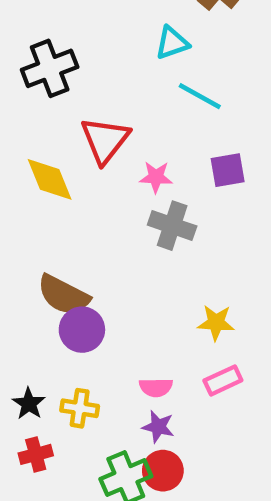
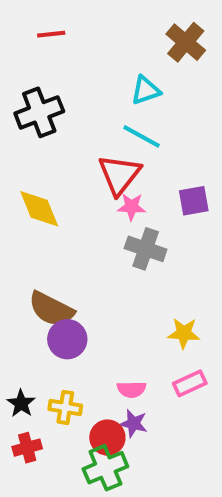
cyan line: (200, 96) -> (142, 136), moved
red triangle: (105, 140) -> (119, 175), moved
red circle: (163, 471) -> (107, 438), moved

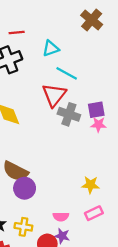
red line: (51, 34) -> (17, 32), moved
cyan triangle: (146, 90) -> (51, 48), moved
pink star: (132, 207) -> (98, 125), moved
gray cross: (146, 249) -> (69, 114), moved

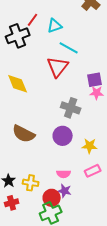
red line: (17, 32) -> (33, 20), moved, turned -48
gray cross: (69, 114) -> (71, 108), moved
purple circle: (25, 188) -> (63, 136), moved

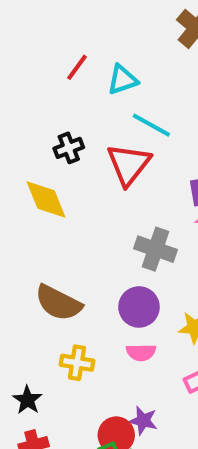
black cross: (18, 36) -> (69, 148), moved, size x0.6
pink semicircle: (64, 174) -> (141, 352), moved
yellow cross: (31, 183) -> (77, 363), moved

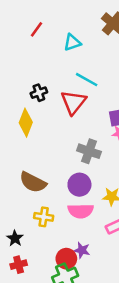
red line: (77, 67) -> (36, 29), moved
cyan triangle: (122, 80) -> (72, 43), moved
yellow diamond: (46, 200) -> (26, 123), turned 44
pink semicircle: (141, 352) -> (81, 211), size x1.5

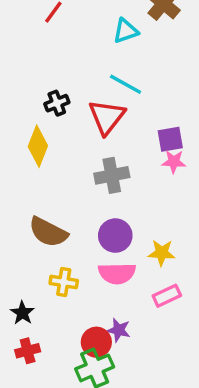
cyan triangle: (72, 43) -> (126, 31), moved
gray cross: (89, 151) -> (112, 175), moved, turned -30

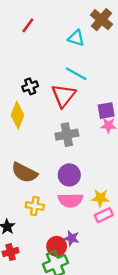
cyan triangle: (126, 31) -> (76, 38), turned 36
yellow star: (162, 253) -> (100, 198), moved

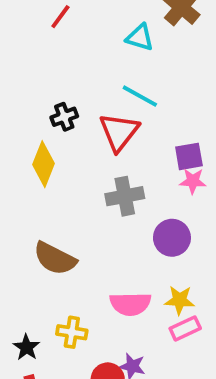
purple circle: (69, 175) -> (172, 238), moved
yellow cross: (35, 206) -> (72, 332), moved

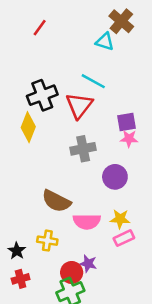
cyan triangle: (140, 37) -> (105, 42), moved
black cross: (64, 117) -> (42, 95), size x1.6
brown semicircle: (55, 259) -> (56, 201), moved

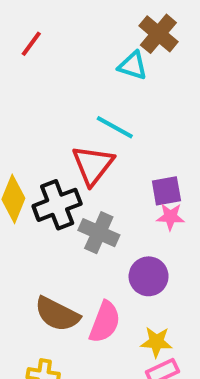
black cross: (42, 95) -> (57, 205), moved
gray cross: (83, 149) -> (99, 233), turned 35
pink semicircle: (87, 221) -> (105, 322), moved, turned -68

